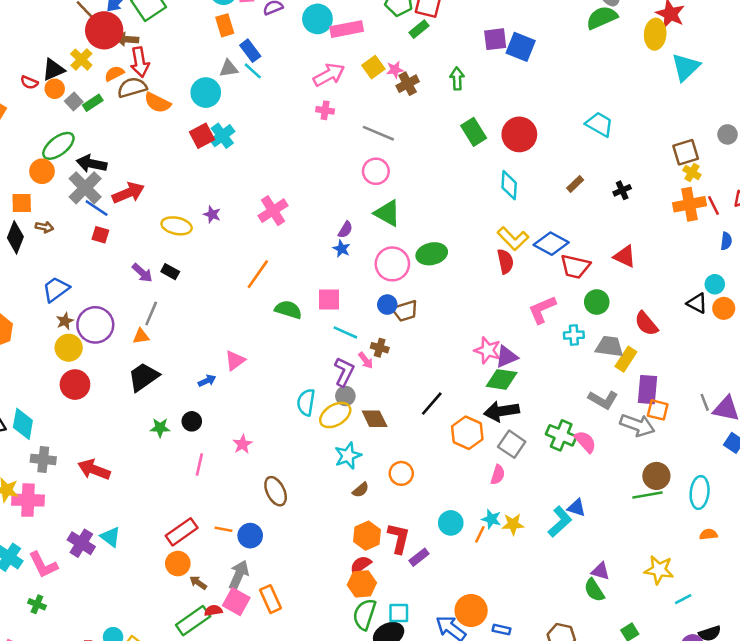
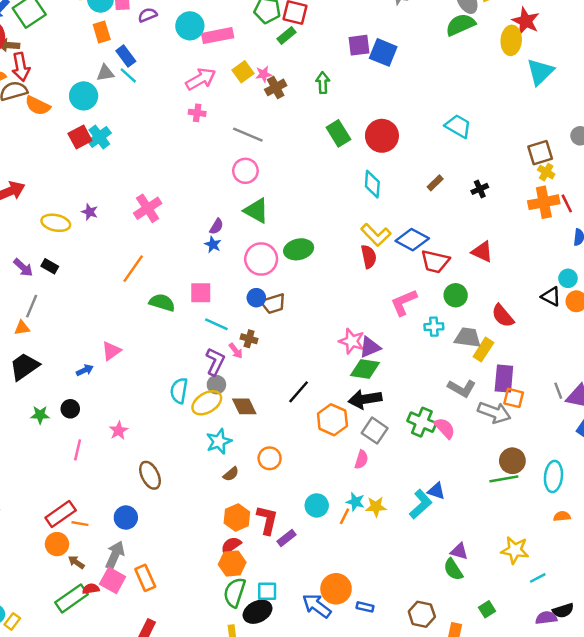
orange line: (224, 529) -> (80, 524), moved

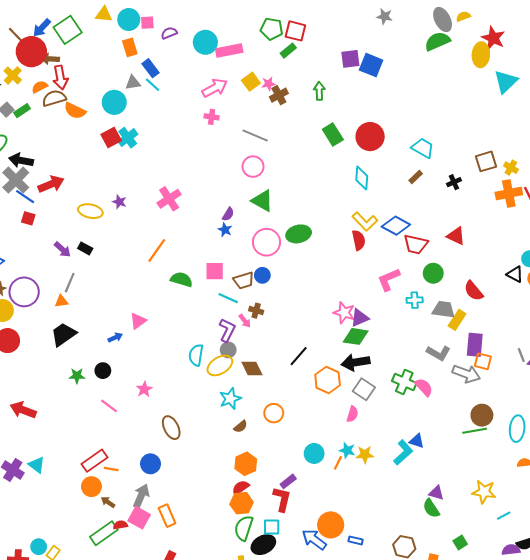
cyan trapezoid: (458, 126) -> (423, 148), moved
brown square: (540, 153) -> (486, 161), moved
brown trapezoid: (273, 304) -> (244, 281), moved
pink line: (78, 450) -> (109, 406), turned -66
red L-shape: (267, 520) -> (282, 499), moved

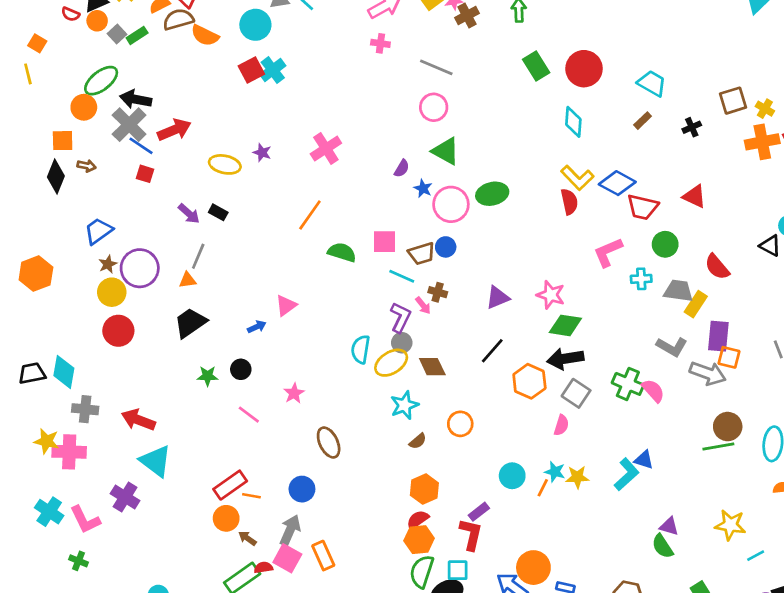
blue star: (225, 230) -> (423, 188), moved
purple triangle: (360, 318) -> (498, 297), moved
cyan triangle: (37, 465) -> (156, 461), moved, size x1.5

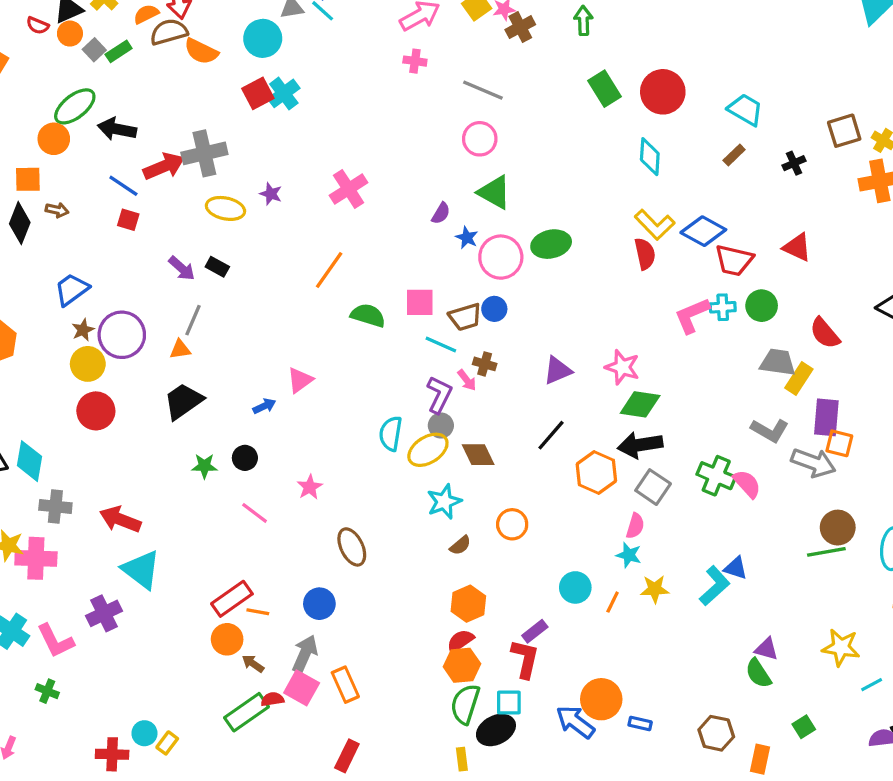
gray cross: (129, 125) -> (204, 153), moved, turned 32
cyan cross: (641, 279) -> (723, 307), moved
cyan star: (555, 472) -> (629, 555), moved
purple cross: (125, 497) -> (104, 613), turned 32

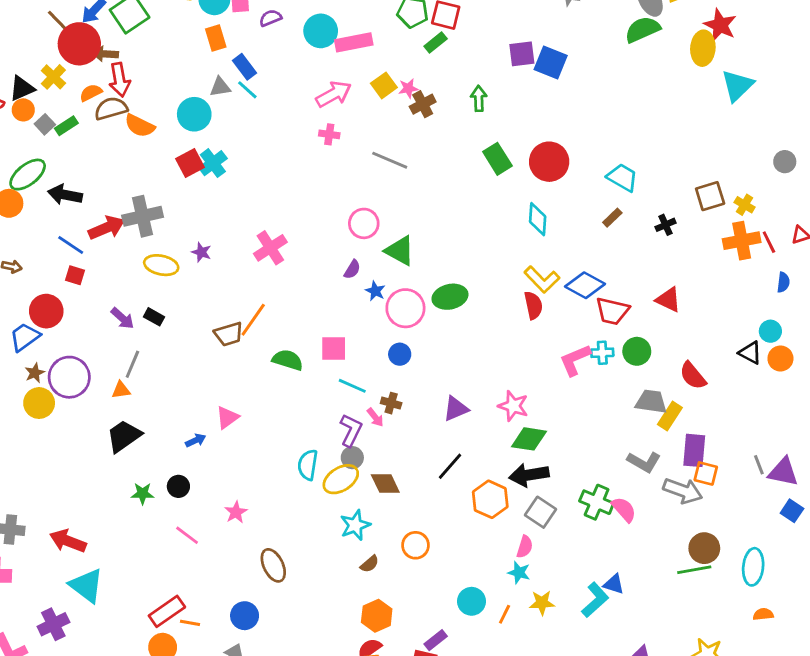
pink circle: (480, 139) -> (364, 223), moved
brown trapezoid: (465, 317) -> (229, 334), moved
red circle: (96, 411) -> (46, 311), moved

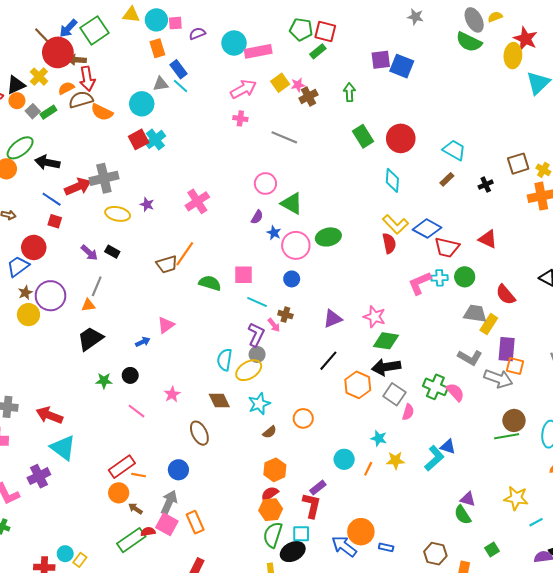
green semicircle: (643, 29) -> (469, 42), turned -130
brown diamond: (385, 483) -> (219, 401), moved
pink semicircle: (525, 547) -> (408, 412), moved

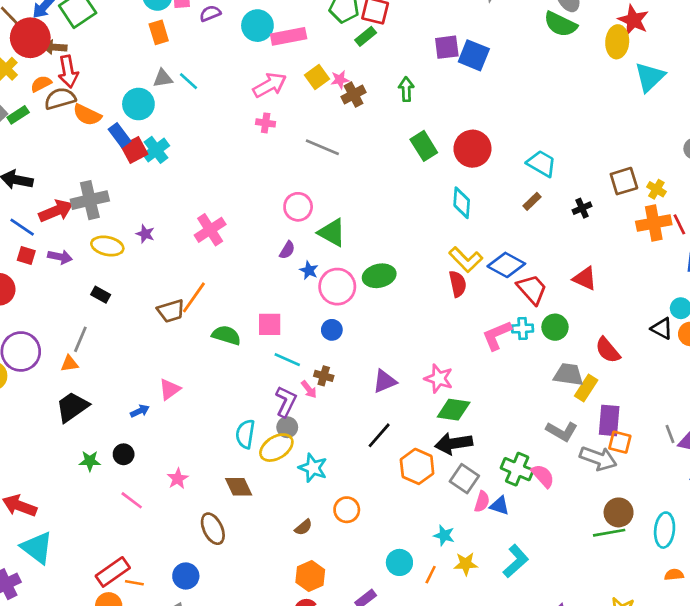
blue rectangle: (178, 69) -> (120, 135), moved
red trapezoid: (447, 247) -> (532, 289), turned -145
purple arrow: (89, 253) -> (60, 257), moved, turned -30
cyan star: (259, 404) -> (313, 468), moved, turned -30
blue triangle: (448, 447) -> (500, 506), moved

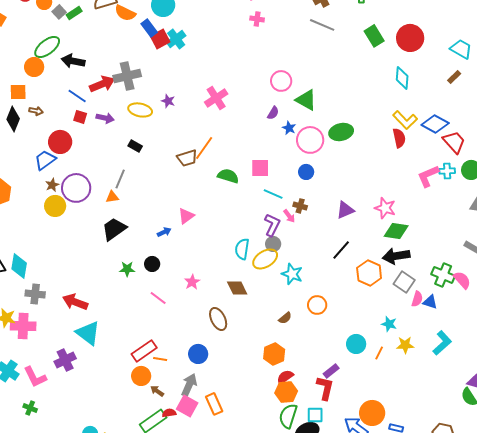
gray line: (322, 147) -> (322, 25), moved
orange hexagon: (310, 576) -> (274, 354), moved

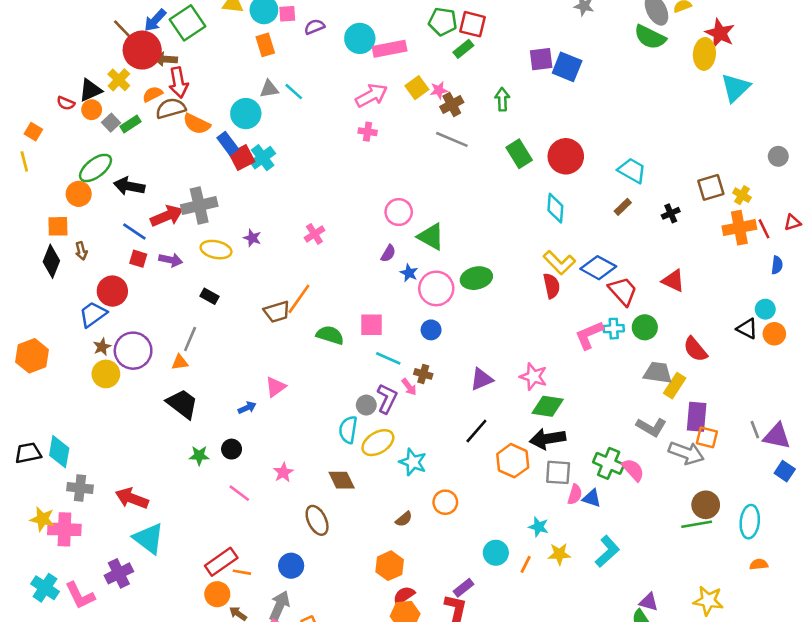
pink cross: (216, 98) -> (314, 234), size x0.7
brown arrow: (36, 111) -> (81, 251), turned 64
black trapezoid: (114, 229) -> (182, 404), turned 72
gray circle: (273, 244) -> (366, 405), moved
gray square: (404, 282) -> (558, 472), turned -30

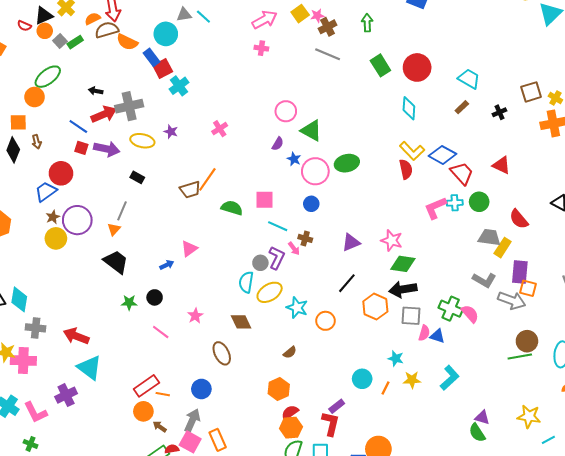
cyan cross: (263, 158) -> (179, 86), moved
black arrow: (129, 186) -> (96, 91), moved, size x0.6
purple arrow: (171, 260) -> (107, 149), size x1.4
orange triangle: (180, 362) -> (114, 229), turned -40
orange circle: (445, 502) -> (326, 321), moved

